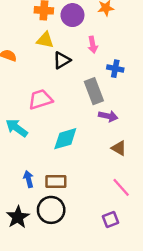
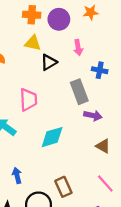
pink trapezoid: (40, 99) -> (28, 100), turned 105
brown rectangle: (56, 181) -> (63, 187), moved, turned 66

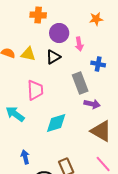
orange star: (91, 12) -> (96, 19), moved
purple circle: (59, 19) -> (59, 33), moved
yellow triangle: (33, 43) -> (28, 54), moved
brown triangle: (103, 146) -> (101, 131), size x1.6

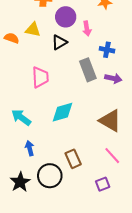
yellow triangle: (28, 54) -> (33, 30), moved
purple arrow: (92, 104) -> (113, 78), moved
cyan arrow: (15, 114) -> (21, 117), moved

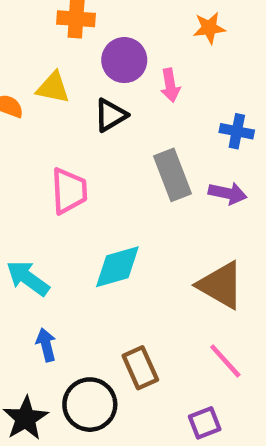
blue cross: (107, 50) -> (237, 131), moved

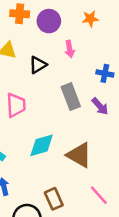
purple circle: (124, 60) -> (49, 21), moved
purple arrow: (228, 193) -> (100, 106), turned 36
brown triangle: (221, 285) -> (79, 155), moved

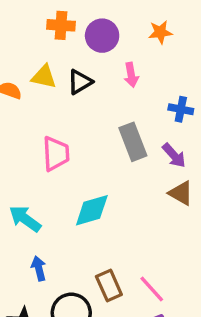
black triangle: (38, 65) -> (80, 82), moved
brown triangle: (79, 155) -> (181, 193), moved, size x0.7
pink line: (99, 195) -> (152, 289), moved

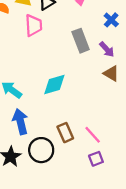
blue cross: (181, 109) -> (111, 20), turned 32
pink trapezoid: (56, 154) -> (34, 25), moved
blue arrow: (39, 268) -> (20, 122), size x1.6

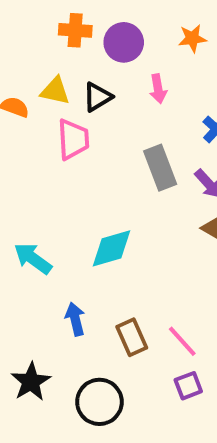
blue arrow: (20, 122) -> (75, 319), moved, size x0.7
black circle: (41, 150) -> (99, 402), moved

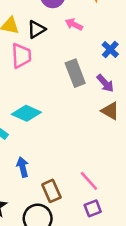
pink arrow: (158, 89) -> (74, 24), turned 126
cyan diamond: (112, 248) -> (26, 113), moved, turned 40
brown rectangle: (132, 337) -> (51, 191), moved

